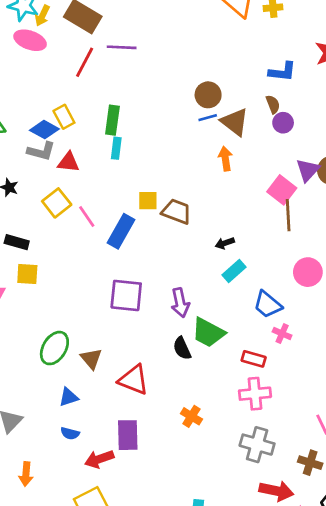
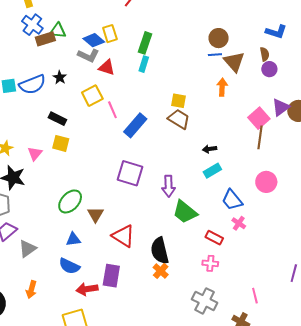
yellow square: (148, 201) -> (179, 101), moved
black semicircle: (182, 348) -> (160, 251), moved, size x1.5
pink cross: (255, 394) -> (210, 263), size x0.7
blue semicircle: (70, 433) -> (69, 266), size x1.5

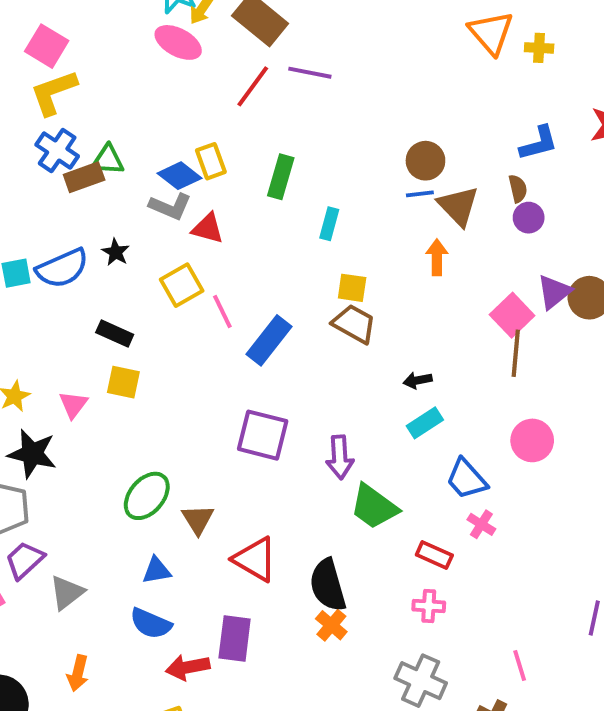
blue L-shape: (276, 32) -> (539, 143), turned -30
cyan rectangle: (144, 64) -> (329, 224), moved

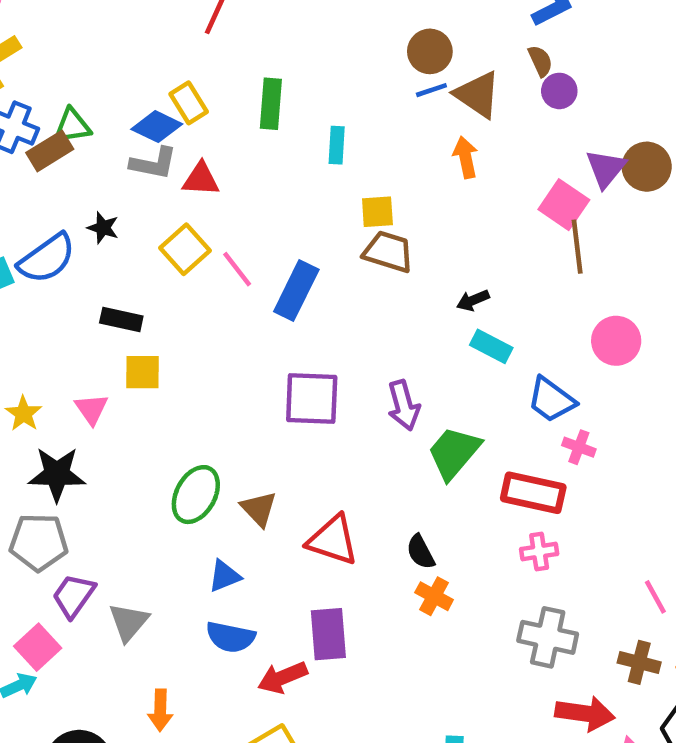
cyan rectangle: (425, 423) -> (491, 346), turned 72
green trapezoid: (374, 507) -> (454, 453), turned 106
red rectangle: (434, 555) -> (533, 493), size x1.5
black semicircle: (328, 585) -> (421, 552), size x0.6

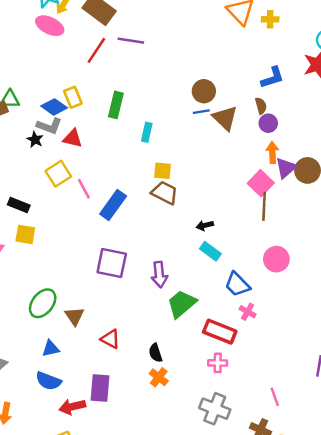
orange arrow: (466, 157) -> (272, 152), moved
black star: (103, 228) -> (35, 140), moved
red triangle: (333, 540) -> (110, 339), size x0.7

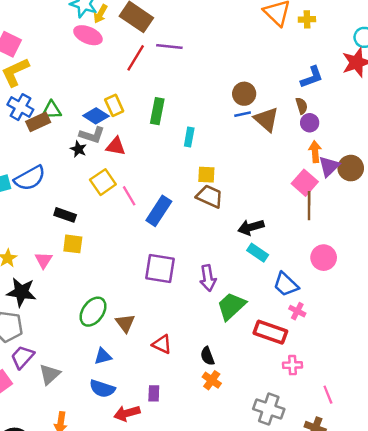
black arrow: (205, 225) -> (251, 227), size x1.5
pink cross: (218, 363) -> (293, 365), moved
purple rectangle: (100, 388) -> (154, 393), size x0.6

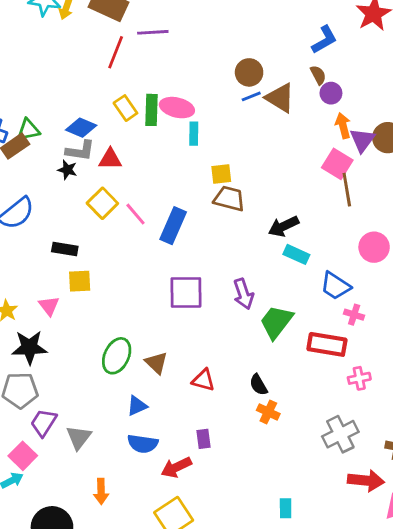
pink ellipse: (88, 35) -> (177, 108), moved
yellow rectangle: (114, 105) -> (125, 108), moved
gray cross: (269, 409) -> (340, 434), turned -36

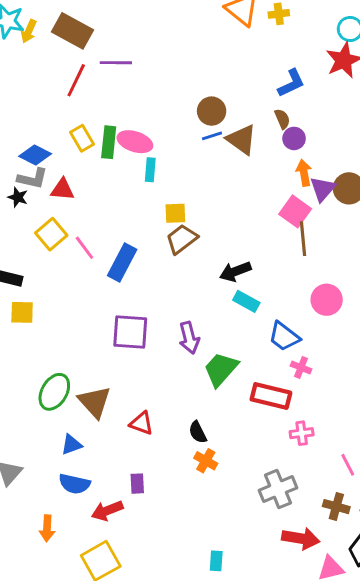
brown trapezoid: (229, 199) -> (182, 239), turned -56
brown triangle: (156, 363) -> (95, 402), size x1.4
orange arrow: (101, 491) -> (47, 528), moved

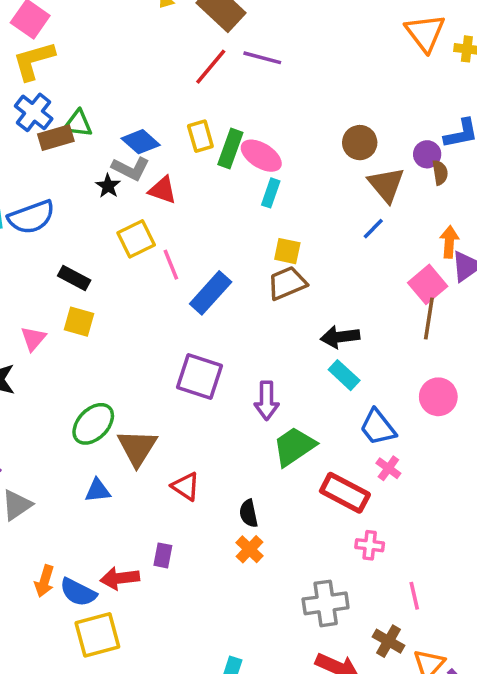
blue line: (212, 136) -> (373, 229), moved, turned -42
purple circle: (294, 138) -> (427, 154), moved
blue semicircle: (74, 484) -> (78, 592), moved

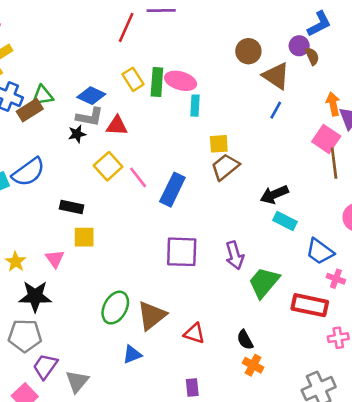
black star: (108, 186) -> (77, 134), turned -30
brown triangle: (137, 448) -> (152, 316), turned 36

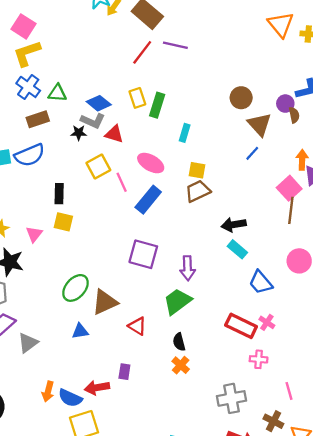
pink ellipse: (181, 81) -> (151, 163), moved
brown rectangle: (30, 110) -> (38, 119), moved
black rectangle: (72, 207) -> (59, 194), turned 66
pink cross: (336, 279) -> (267, 322), moved
green trapezoid: (264, 282) -> (177, 301), moved

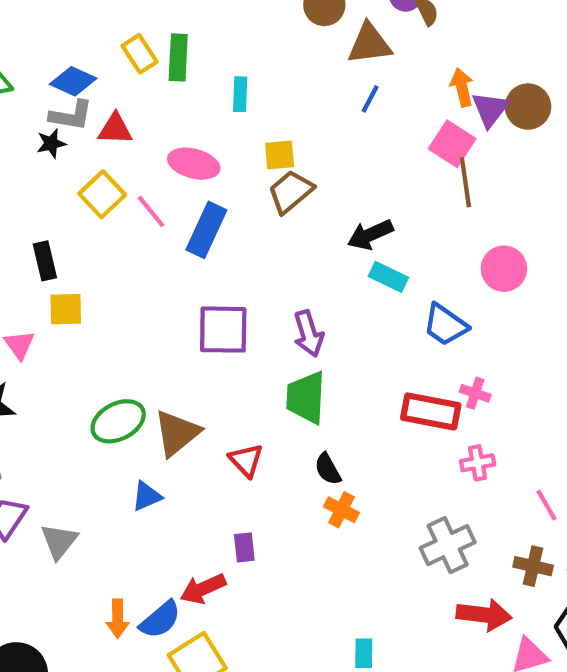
brown triangle: (260, 124) -> (369, 44), turned -40
green ellipse: (75, 288) -> (118, 421), turned 36
green trapezoid: (177, 301) -> (306, 398), turned -36
red triangle: (137, 326) -> (246, 460), turned 30
blue semicircle: (70, 398) -> (160, 620), turned -50

